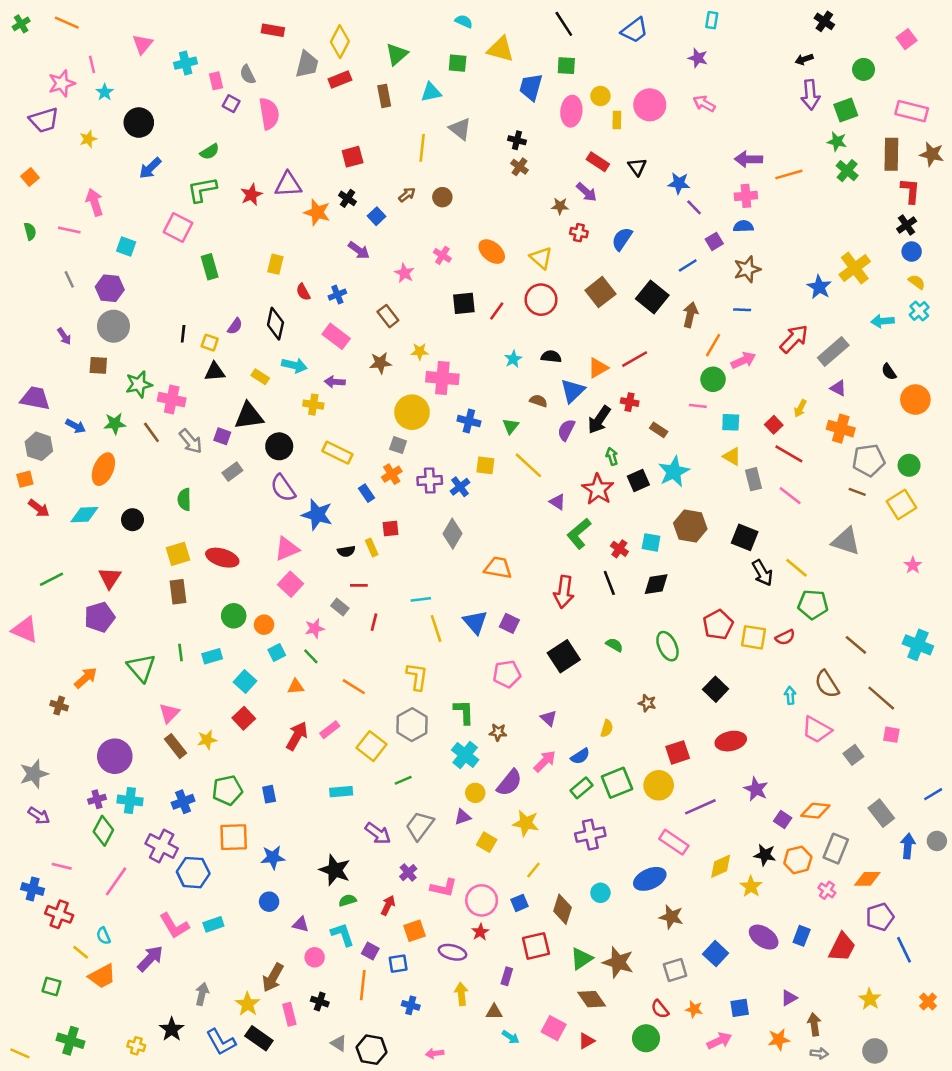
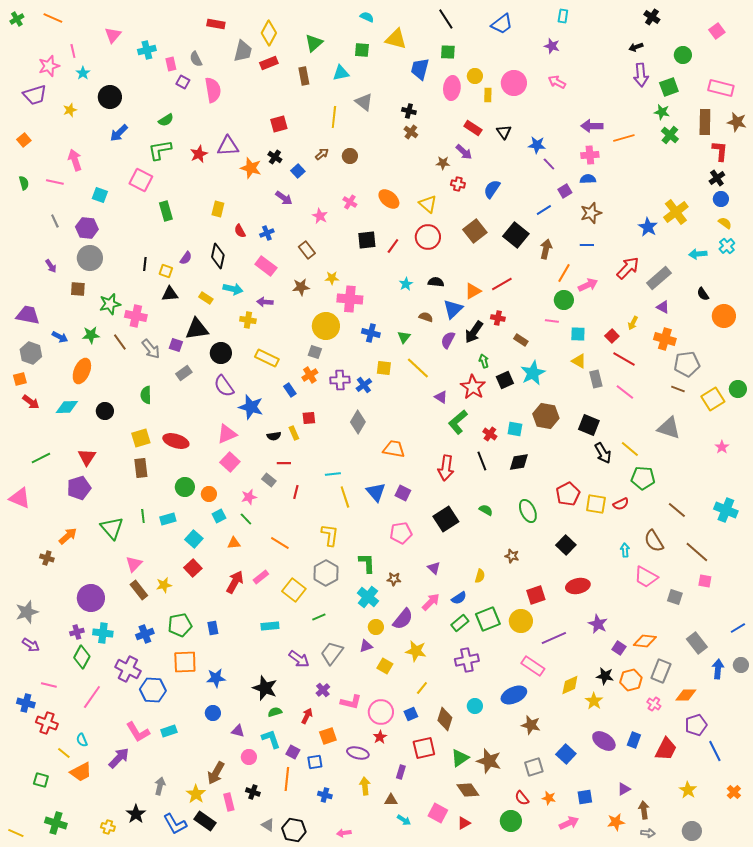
green circle: (909, 465) -> (738, 389), moved
gray square: (853, 755) -> (675, 597), turned -35

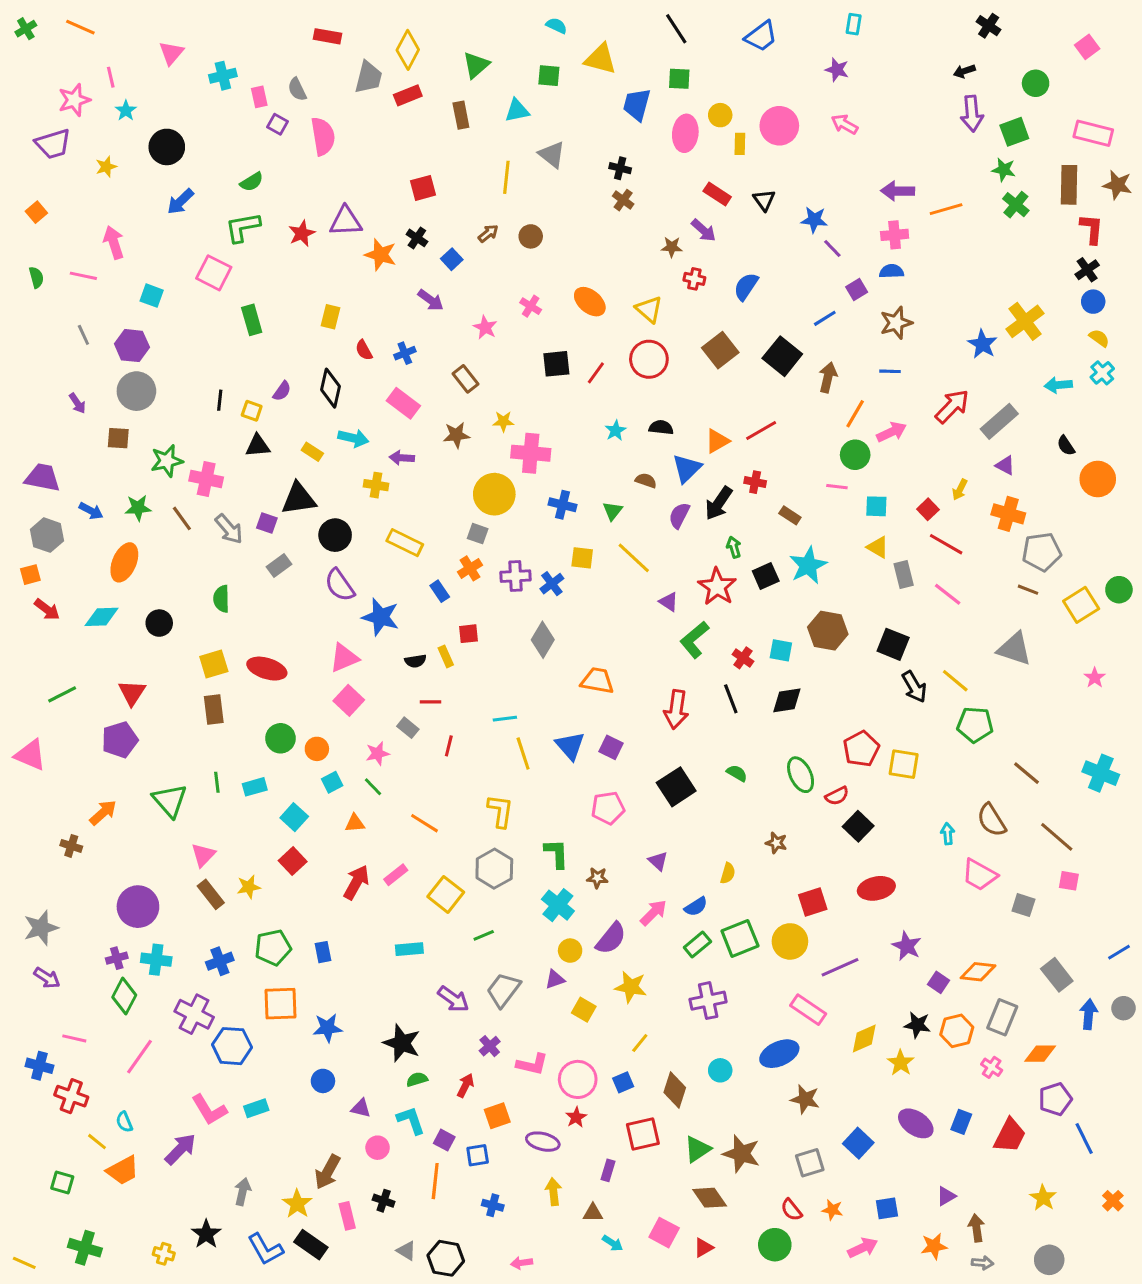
red semicircle: (621, 504) -> (837, 796), moved

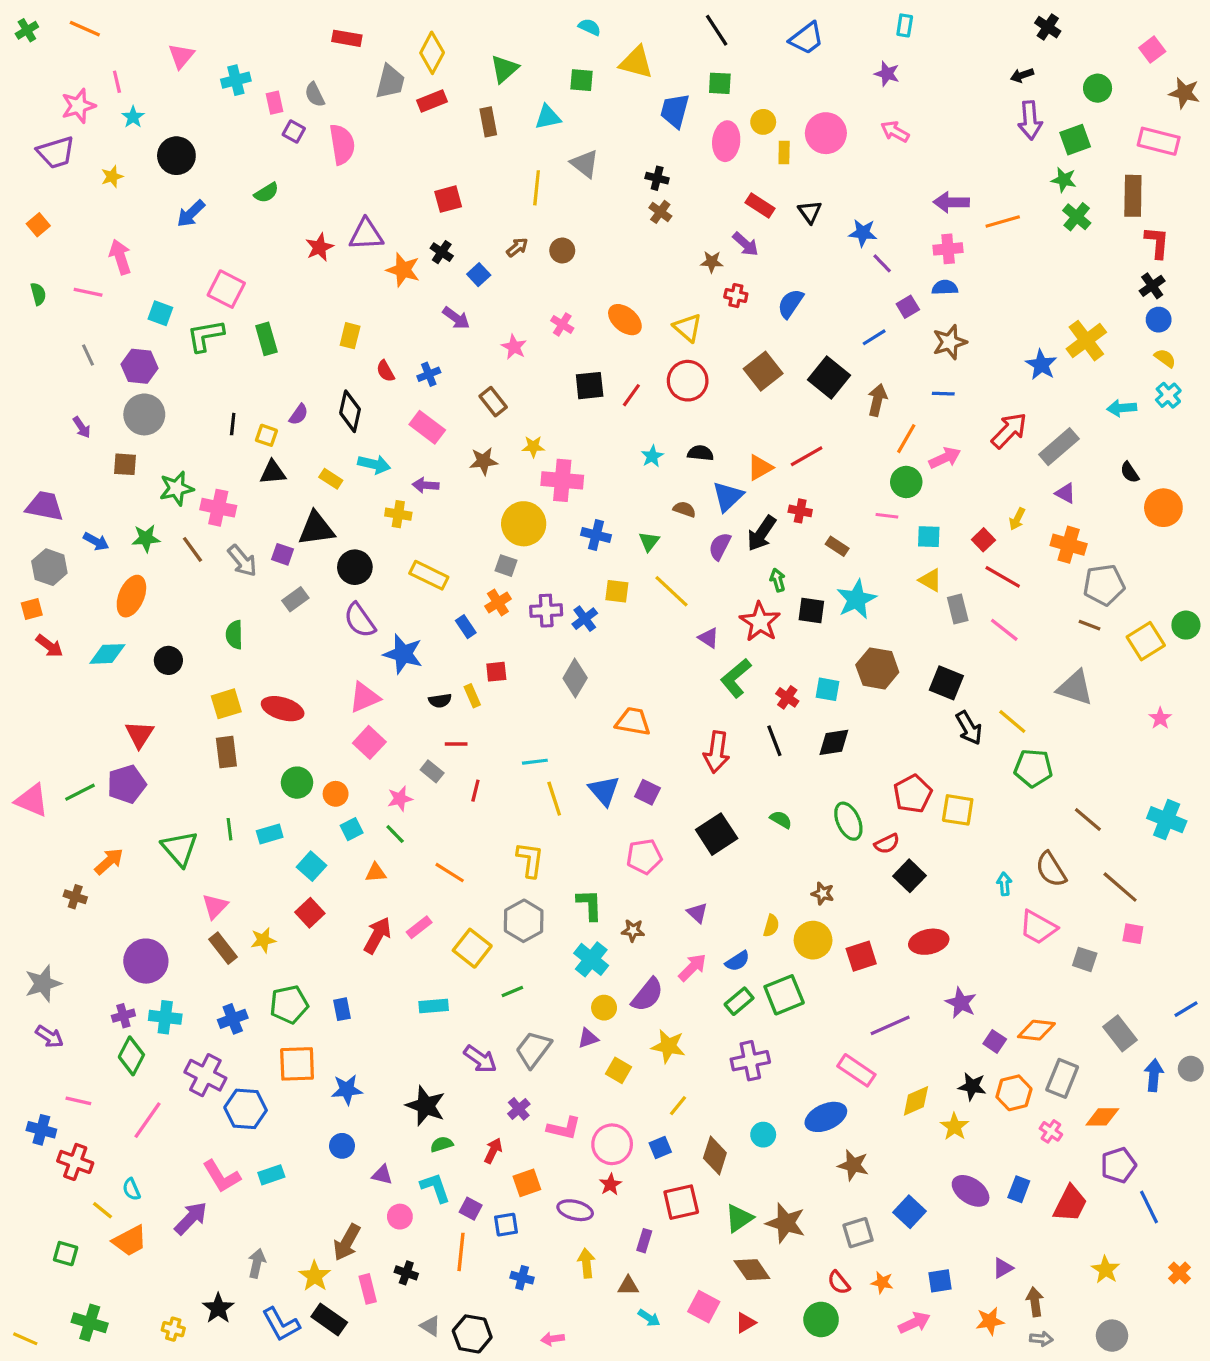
brown star: (1117, 185) -> (1184, 93), moved
green L-shape: (243, 227) -> (205, 336), moved
black square: (766, 576) -> (811, 611), turned 32
green line: (62, 694) -> (80, 792), moved
yellow circle: (790, 941) -> (813, 940), moved

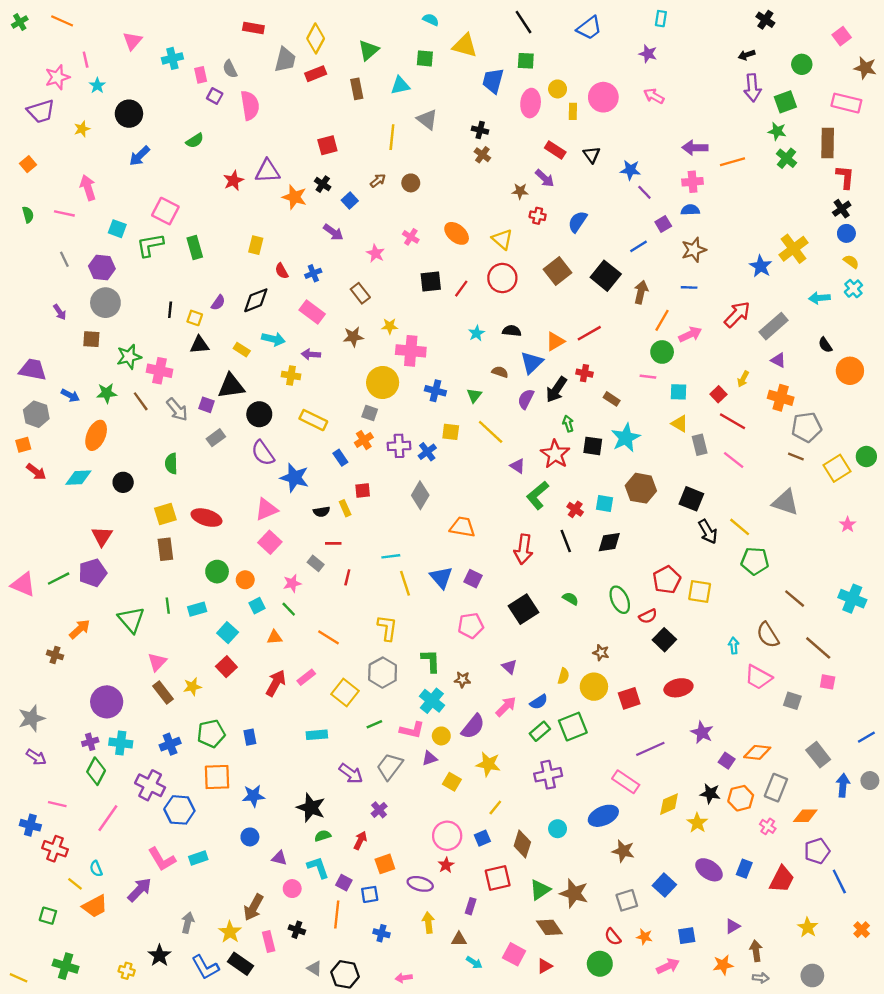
black diamond: (350, 411) -> (256, 300), turned 56
pink L-shape: (564, 1128) -> (412, 730), moved

